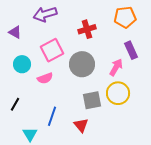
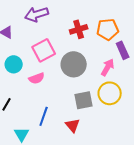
orange pentagon: (125, 17) -> (108, 29), moved

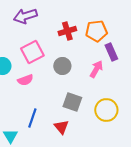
gray circle: (74, 64) -> (62, 66), size x0.7
yellow circle: (110, 93) -> (106, 110), moved
gray square: (84, 100) -> (72, 102), turned 30

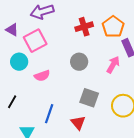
orange pentagon: (96, 31) -> (113, 27), turned -30
pink square: (32, 52) -> (35, 41), moved

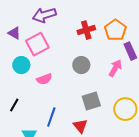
gray square: (89, 98) -> (91, 101), turned -36

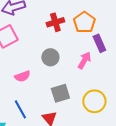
pink semicircle: (44, 79) -> (22, 76), moved
blue line: (51, 117) -> (20, 109), turned -48

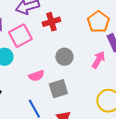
red cross: (55, 22) -> (51, 22), moved
gray square: (60, 93) -> (58, 89), moved

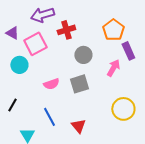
gray circle: (64, 57) -> (83, 55), moved
gray square: (58, 89) -> (79, 84), moved

